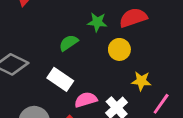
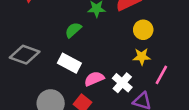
yellow circle: (119, 49) -> (143, 30), moved

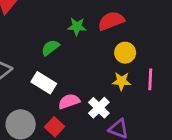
pink line: (161, 75) -> (150, 79), moved, turned -30

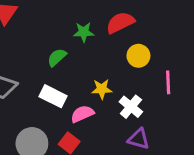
yellow star: (121, 81) -> (102, 89), moved
white cross: (99, 108) -> (131, 107), moved

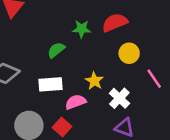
pink line: (168, 82) -> (154, 79), turned -36
yellow star: (102, 89) -> (94, 81), turned 30
white rectangle: (53, 96) -> (50, 84), turned -35

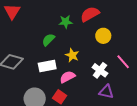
pink line: (154, 79) -> (123, 62), moved
yellow star: (94, 81) -> (72, 55), moved

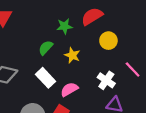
yellow star: (72, 55) -> (72, 55), moved
white rectangle: (47, 66) -> (46, 78), turned 60

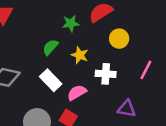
pink line: (133, 70) -> (146, 70), turned 72
white cross: (106, 80) -> (106, 74), moved, turned -30

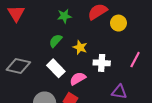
green star: (71, 23) -> (64, 16), moved
yellow circle: (119, 39) -> (118, 23), moved

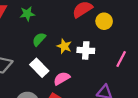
green star: (64, 16) -> (27, 14), moved
white cross: (102, 63) -> (86, 50), moved

